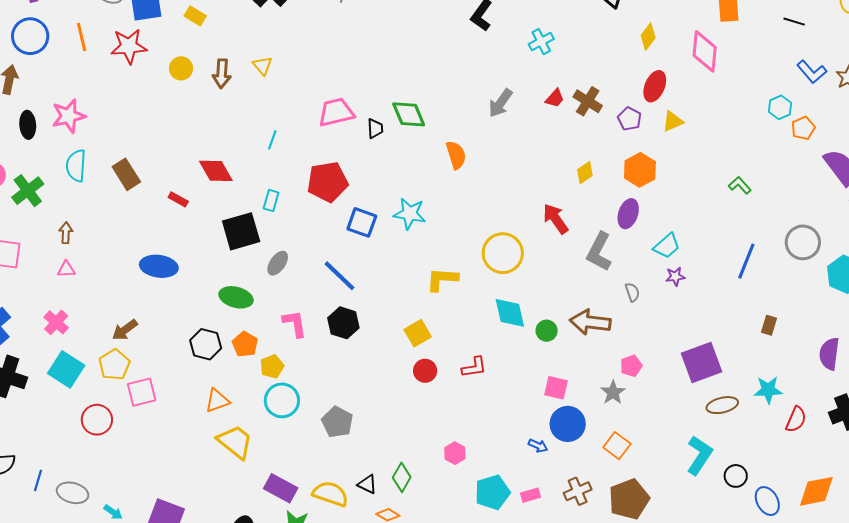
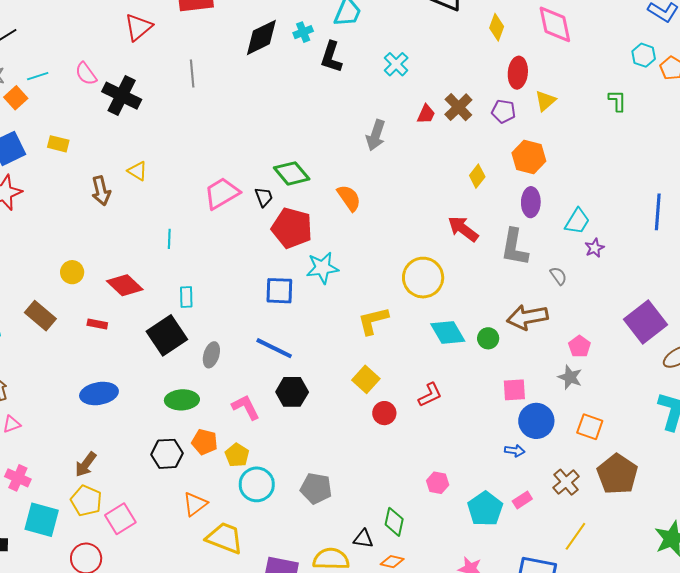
yellow circle: (181, 68) -> (72, 272), moved
brown cross: (588, 101) -> (458, 107), turned 32
red pentagon: (328, 182) -> (292, 228), moved, turned -30
green L-shape: (740, 185) -> (617, 101), moved, turned 60

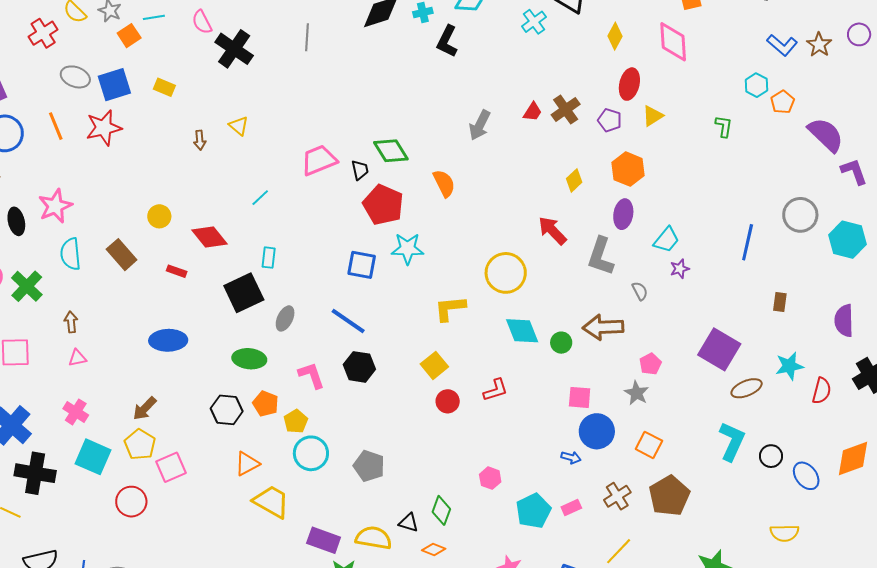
cyan cross: (396, 64) -> (534, 22), moved
brown arrow: (101, 191) -> (200, 140), size x0.7
cyan line: (169, 239) -> (260, 198), turned 36
purple square: (645, 322) -> (719, 349), turned -30

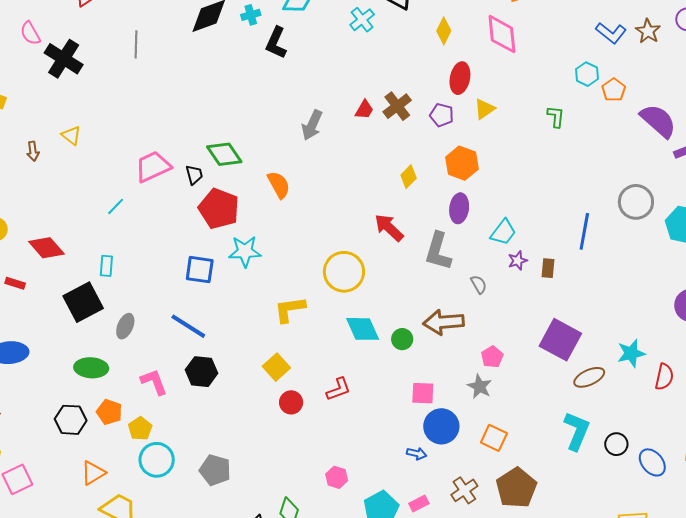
cyan line: (260, 198) -> (116, 206), moved
brown rectangle: (780, 302) -> (548, 268), moved

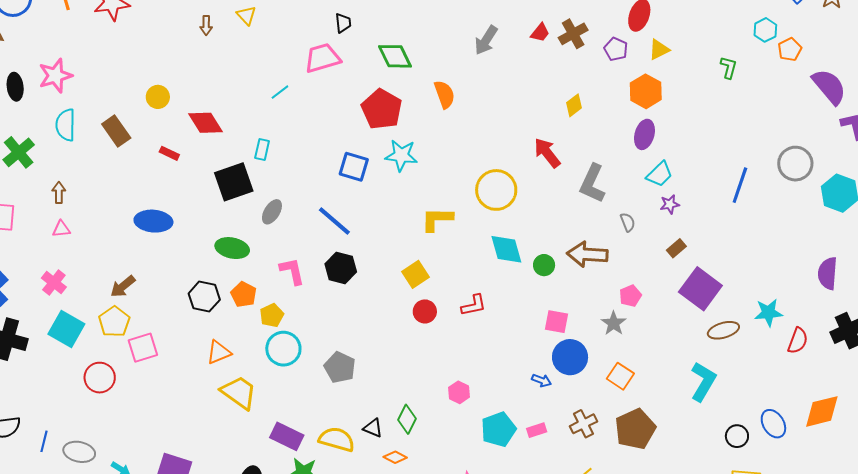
orange hexagon: (462, 163) -> (646, 91), moved
black trapezoid: (194, 175) -> (343, 23), moved
purple ellipse: (459, 208) -> (644, 134), moved
brown rectangle: (548, 268) -> (676, 248), moved, turned 36
black circle: (616, 444) -> (737, 436), moved

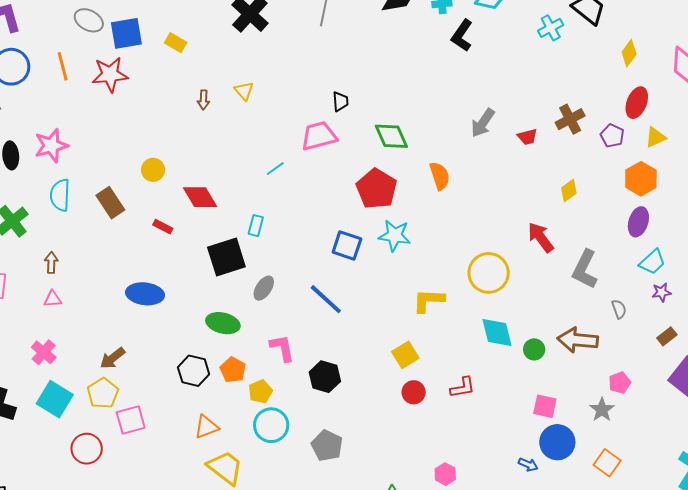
red trapezoid: (540, 33) -> (527, 137), moved, turned 35
black hexagon: (341, 268) -> (325, 377), moved

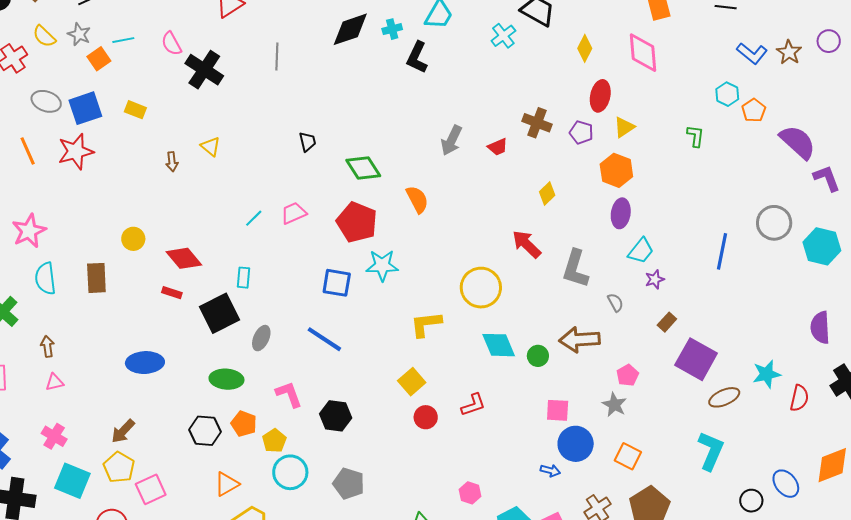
brown cross: (570, 119) -> (537, 123), turned -32
pink trapezoid: (319, 136) -> (294, 213), moved, size x0.7
brown rectangle: (110, 203) -> (96, 278), turned 40
red rectangle: (163, 227) -> (172, 293), moved

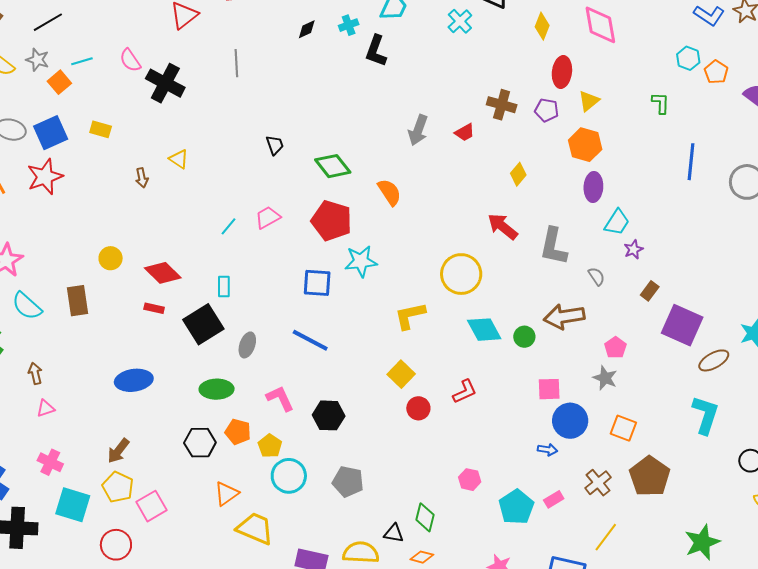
black diamond: (350, 29) -> (307, 29), size x0.5
blue line: (722, 251) -> (691, 162), moved
cyan semicircle: (45, 278) -> (27, 306), turned -36

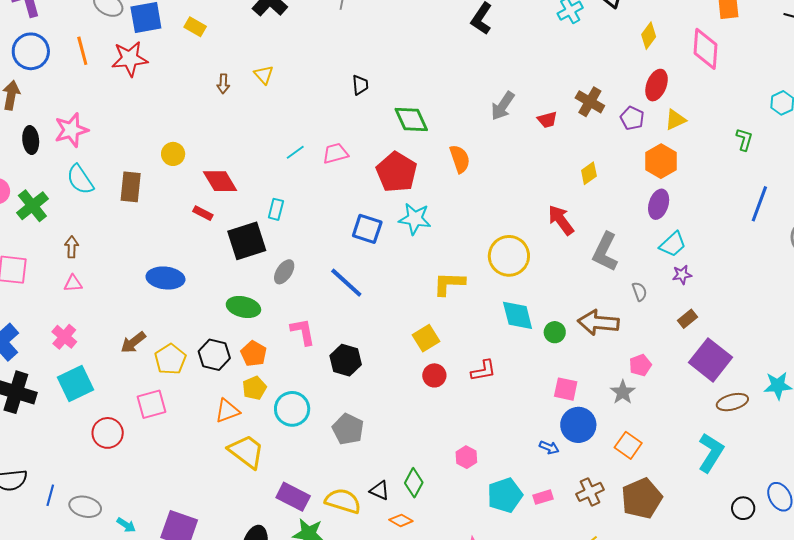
yellow pentagon: (270, 446) -> (254, 388), moved
yellow pentagon: (118, 487) -> (170, 359), moved
cyan square: (73, 505) -> (76, 384), turned 33

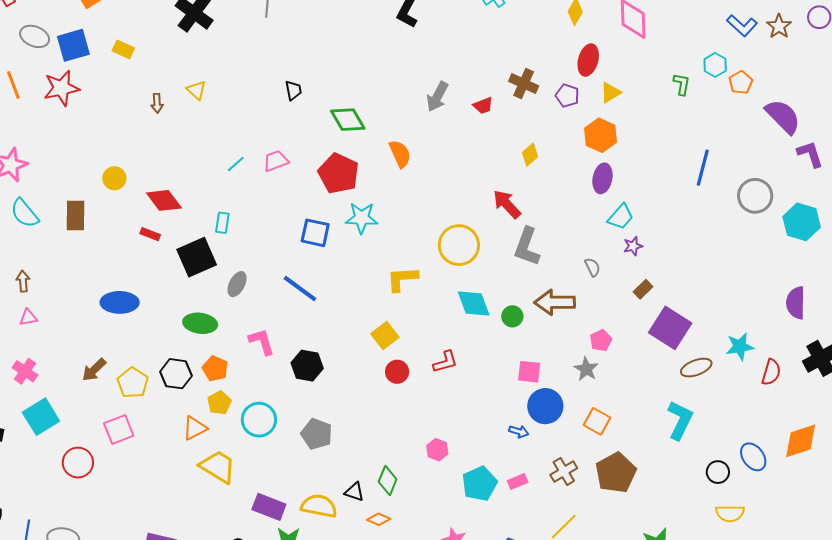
green L-shape: (744, 139) -> (682, 84), moved
gray L-shape: (605, 252) -> (527, 247), moved

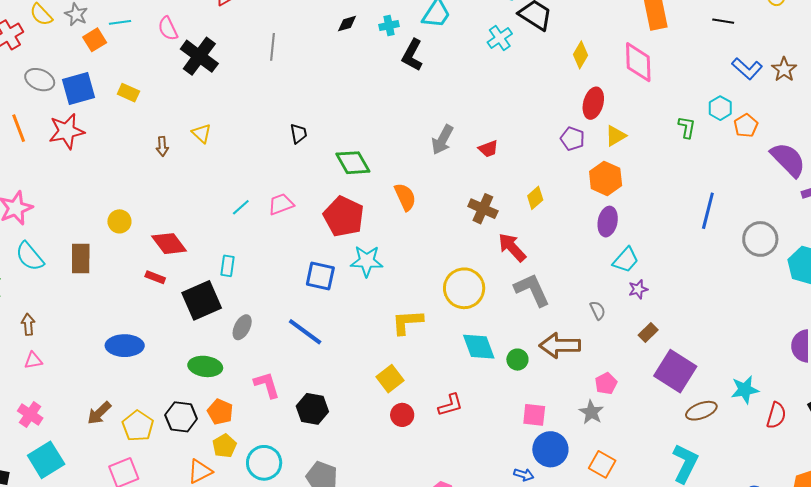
brown cross: (524, 84) -> (483, 209), moved
gray L-shape: (527, 247) -> (532, 290), turned 135

